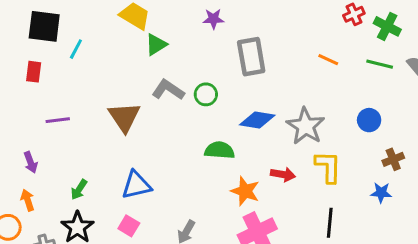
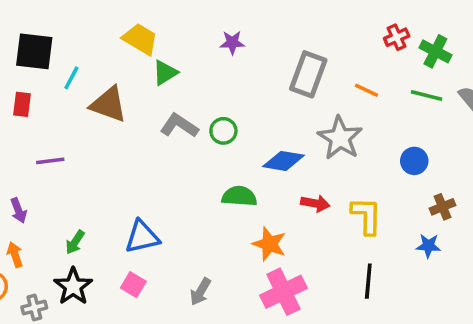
gray rectangle: (251, 57) -> (308, 74), moved, turned 30
brown triangle: (124, 117) -> (109, 104), moved, turned -36
gray star: (306, 126) -> (340, 138), moved
red arrow: (283, 174) -> (315, 203), moved

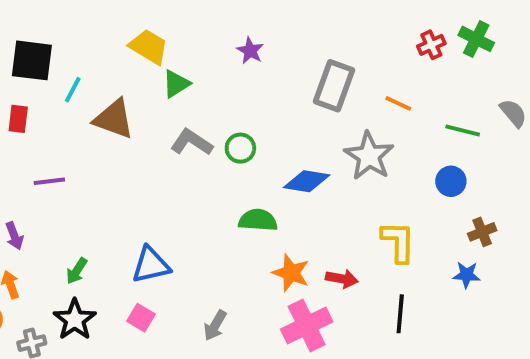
purple star: (232, 43) -> (250, 51), turned 30
green cross: (435, 51) -> (476, 39), moved
green line: (427, 96) -> (463, 131), moved
red arrow: (315, 203) -> (342, 279), moved

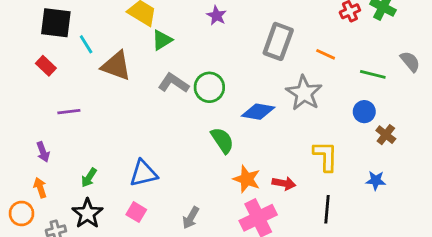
cyan line: (73, 90) -> (86, 44), turned -60
red rectangle: (18, 119) -> (46, 66), turned -54
green circle: (240, 148) -> (209, 87), size x1.4
green semicircle: (258, 220) -> (222, 140), turned 52
brown cross: (482, 232) -> (386, 135), moved, turned -30

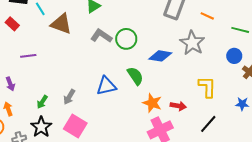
blue triangle: (143, 173) -> (106, 86), moved
black line: (327, 209) -> (208, 124), turned 36
pink square: (136, 212) -> (75, 126), size x1.6
gray arrow: (191, 218) -> (69, 97), moved

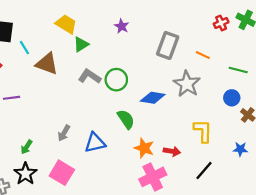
blue triangle: (106, 86) -> (95, 143), moved
gray arrow: (69, 97) -> (64, 133), moved

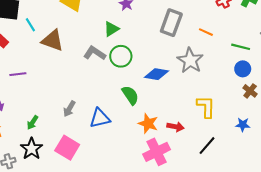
green triangle: (81, 44) -> (111, 29), moved
blue circle: (232, 98) -> (243, 69), moved

